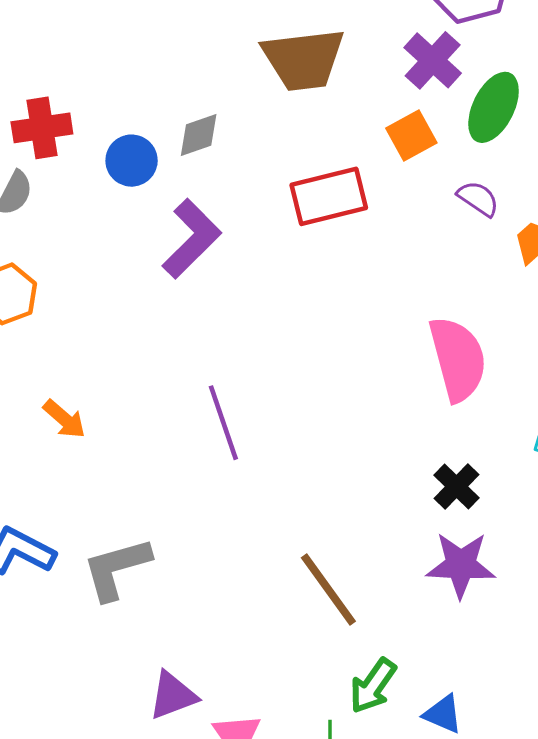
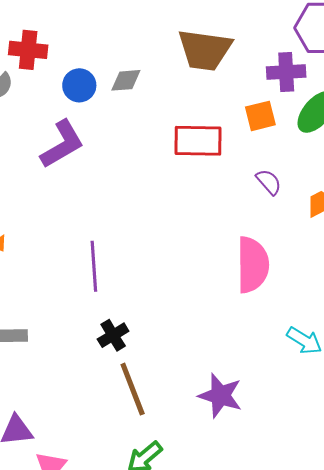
purple cross: (433, 60) -> (286, 72), turned 30
purple semicircle: (478, 199) -> (269, 182), moved
purple L-shape: (192, 239) -> (62, 144), moved
black cross: (457, 486) -> (113, 335), moved

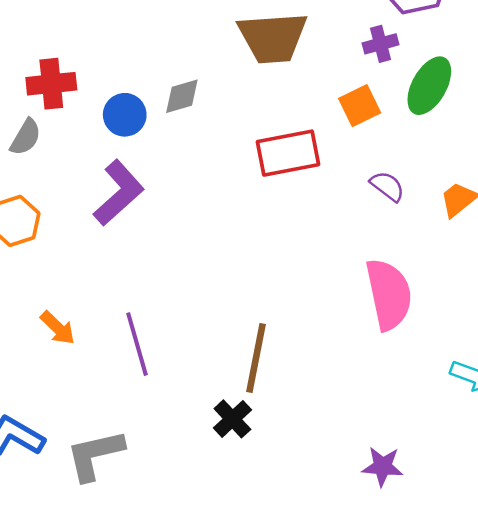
purple cross: (286, 72) -> (380, 44), size x0.7
purple line: (94, 266) -> (137, 344), moved
brown line: (133, 389) -> (256, 358), moved, turned 44
purple star: (220, 396) -> (383, 467), size x0.7

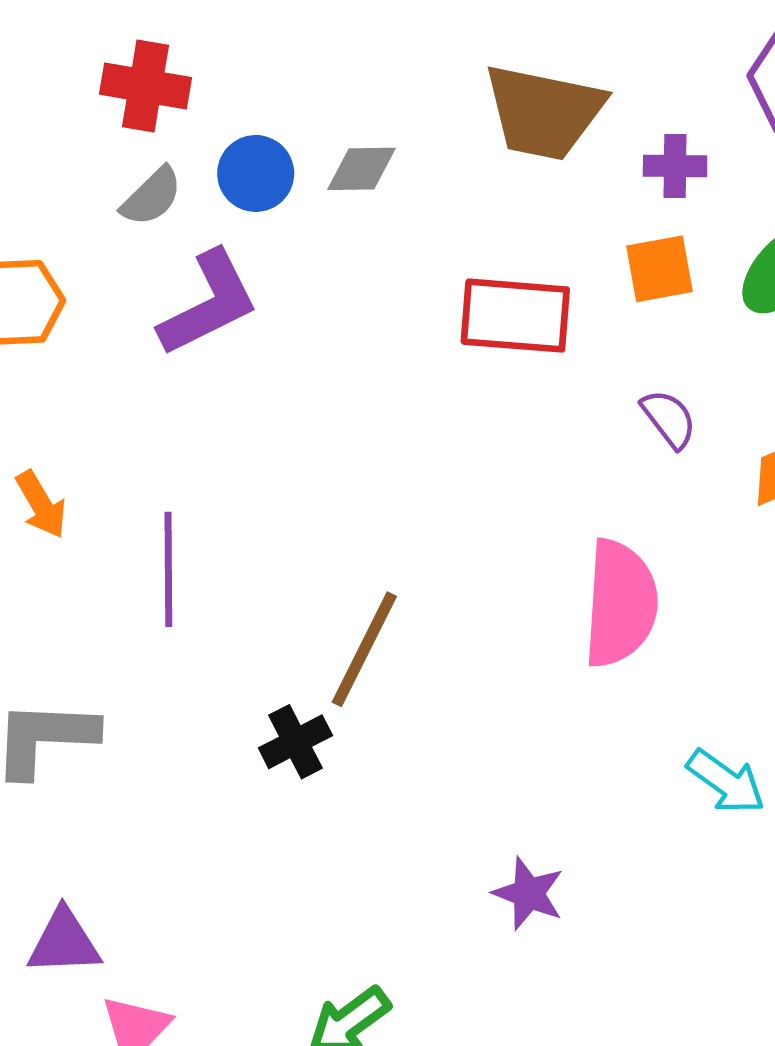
purple cross: (380, 44) -> (675, 166), moved
gray semicircle: (26, 137) -> (152, 197), moved

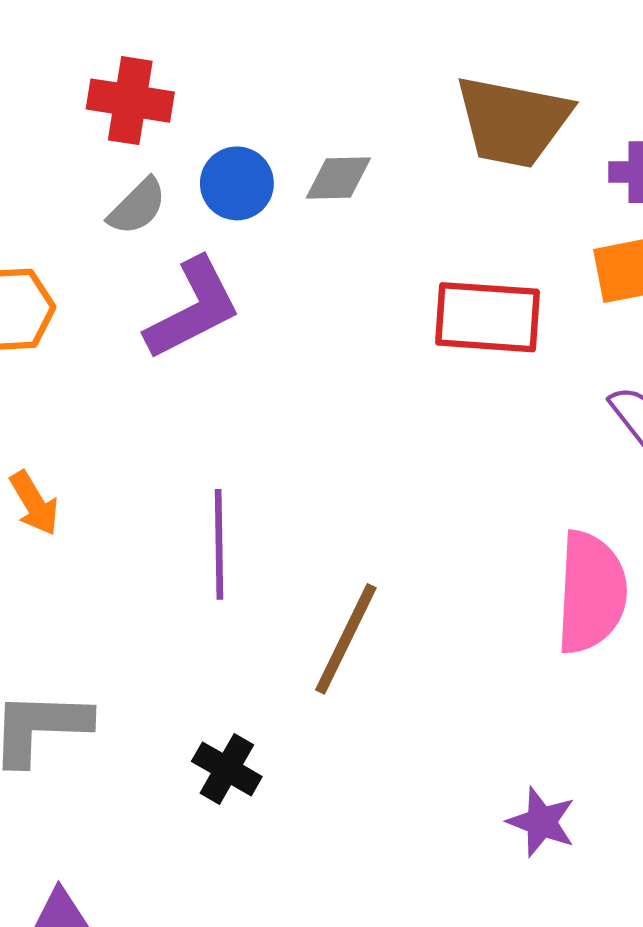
purple line: (168, 569) -> (219, 544), moved
black cross: (295, 742) -> (227, 769), moved, turned -32
purple star: (528, 894) -> (541, 822), moved

